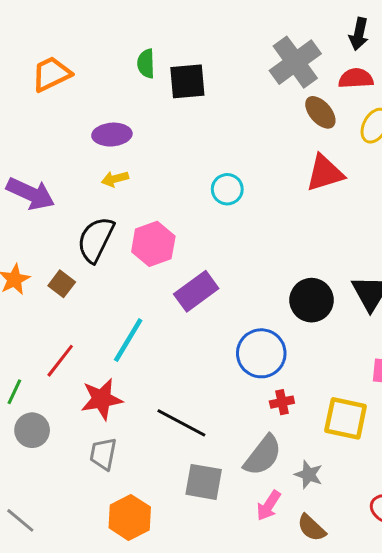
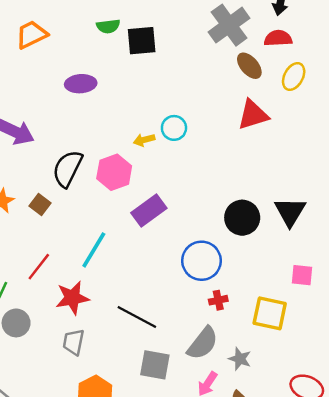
green semicircle: (146, 64) -> (108, 26), turned -95
yellow arrow: (115, 179) -> (144, 140), moved

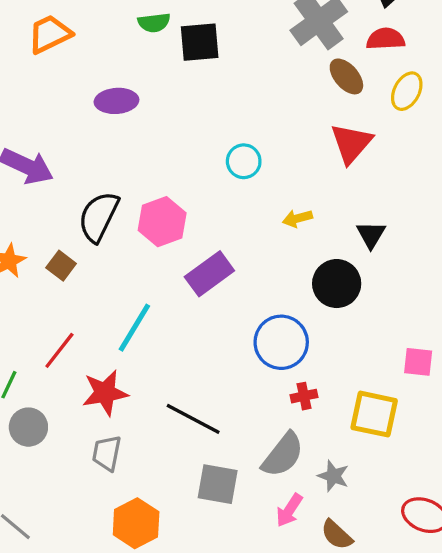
red triangle: (253, 115) -> (351, 143), turned -32
yellow arrow: (144, 140) -> (297, 218), moved
black triangle: (290, 212) -> (371, 235), moved, size x0.7

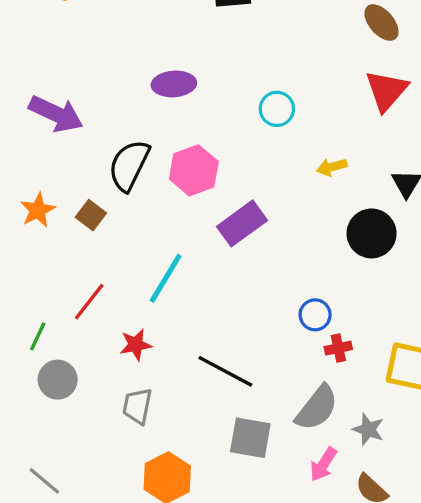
purple ellipse: (116, 101) -> (174, 84), moved
blue circle: (281, 342) -> (315, 315), moved, size x0.6
red star: (105, 393) -> (136, 345), size x0.7

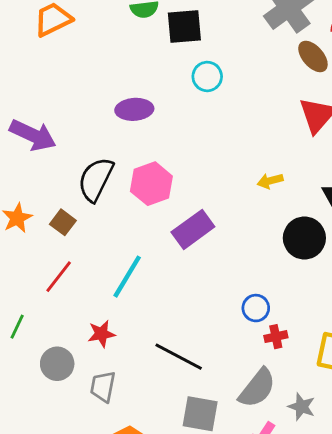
cyan circle: (277, 109) -> (207, 76), moved
red line: (89, 302) -> (59, 277), moved
gray circle: (58, 380) -> (57, 364), moved

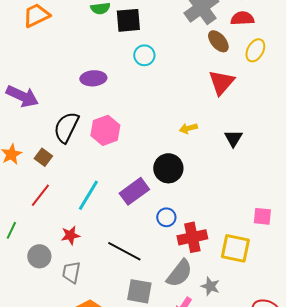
purple rectangle: (193, 229) -> (134, 191), moved
black circle: (304, 238) -> (168, 168), moved
blue circle: (256, 308) -> (166, 217), moved
red cross: (276, 337) -> (192, 237), size x1.8

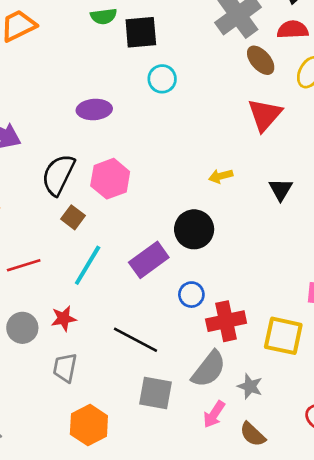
brown square: (43, 157) -> (73, 217), moved
red line: (40, 195) -> (24, 265), turned 35
gray circle: (39, 256) -> (22, 328), moved

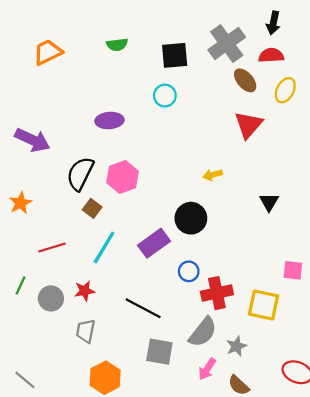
black square: (141, 32) -> (175, 55), moved
black triangle: (281, 189) -> (269, 202), moved
gray star: (250, 386) -> (236, 346), turned 30

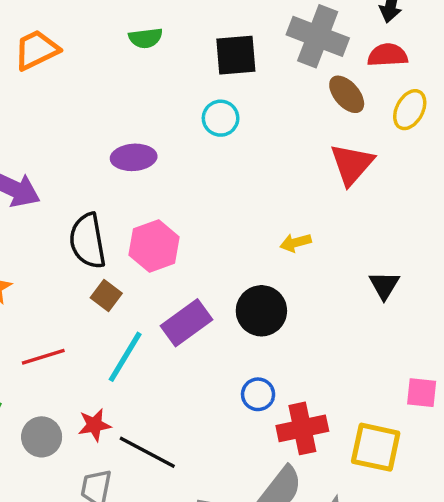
gray cross: (227, 43) -> (318, 36), turned -33
black semicircle: (80, 174) -> (88, 241), turned -36
purple rectangle: (154, 243) -> (186, 323), moved
black line: (143, 308) -> (147, 452), moved

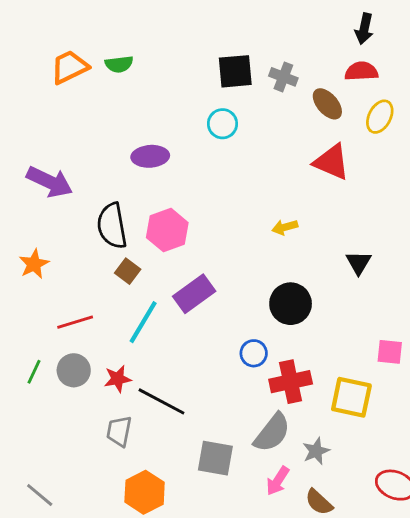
gray cross: (318, 36) -> (283, 77), moved, size x0.6
green semicircle: (146, 38) -> (119, 64), moved
red triangle: (352, 164) -> (332, 162), turned -48
black circle: (261, 311) -> (291, 304), moved
gray circle: (42, 437) -> (74, 370), moved

